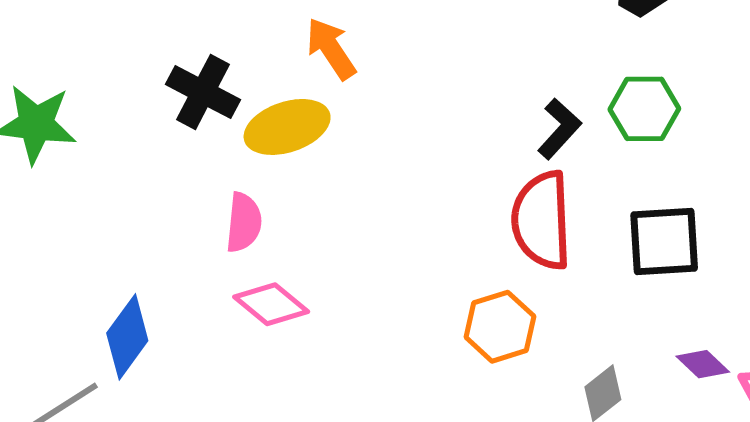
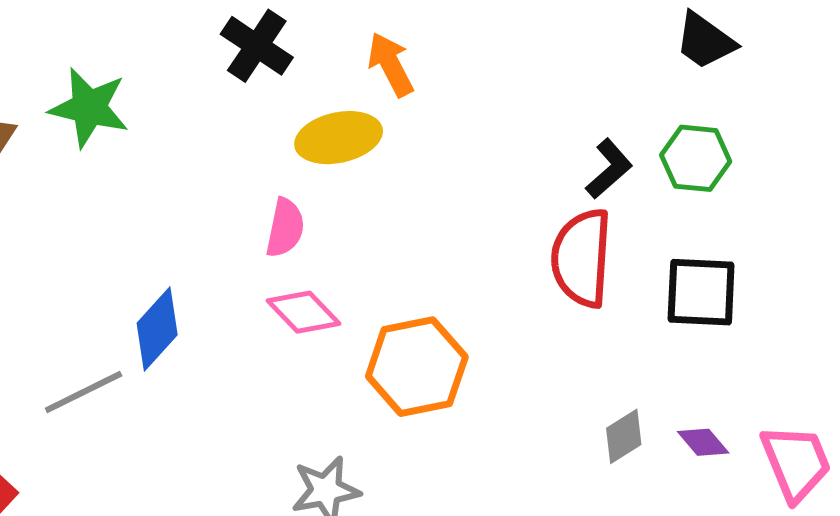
black cross: (203, 92) -> (257, 46), moved
orange hexagon: (500, 327) -> (417, 367), moved, size x1.4
purple diamond: (703, 364) -> (703, 442), moved

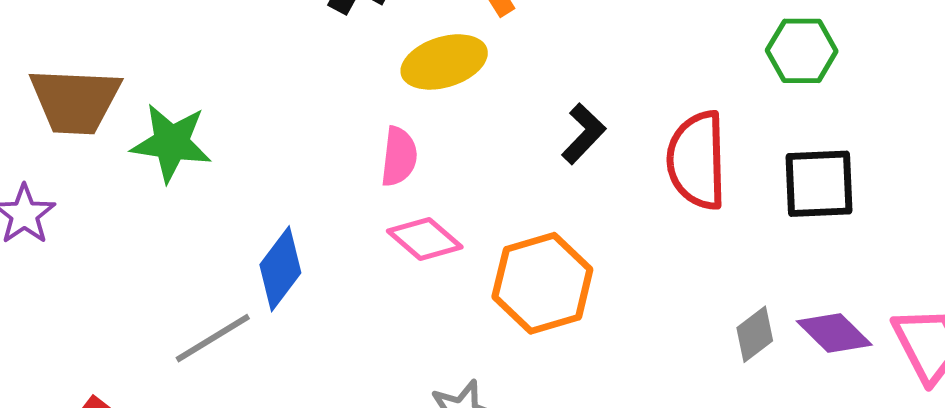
green star: (89, 108) -> (171, 143), moved
black L-shape: (609, 169) -> (584, 134), moved
purple diamond: (703, 442) -> (834, 333), size x1.4

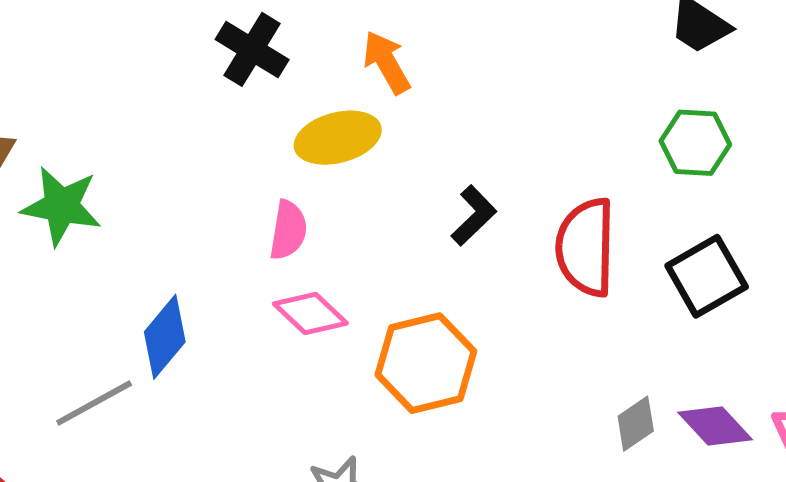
black square: (819, 184) -> (707, 276), turned -30

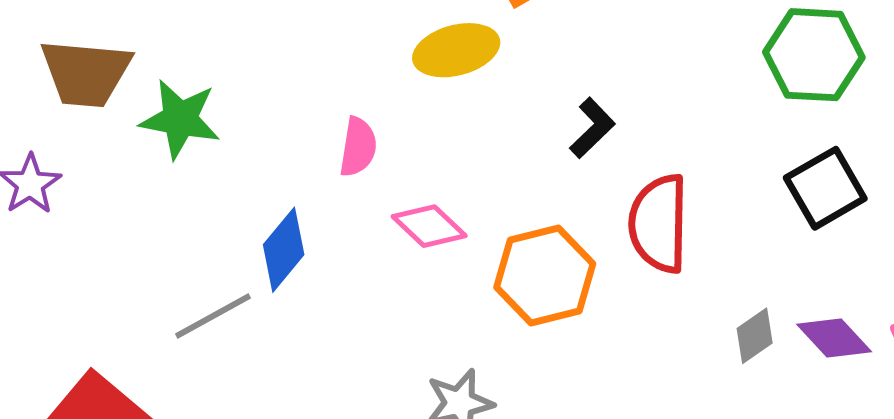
green hexagon: (695, 143) -> (814, 55), size x1.4
pink semicircle: (288, 230) -> (358, 147), moved
red semicircle: (586, 247) -> (659, 224), moved

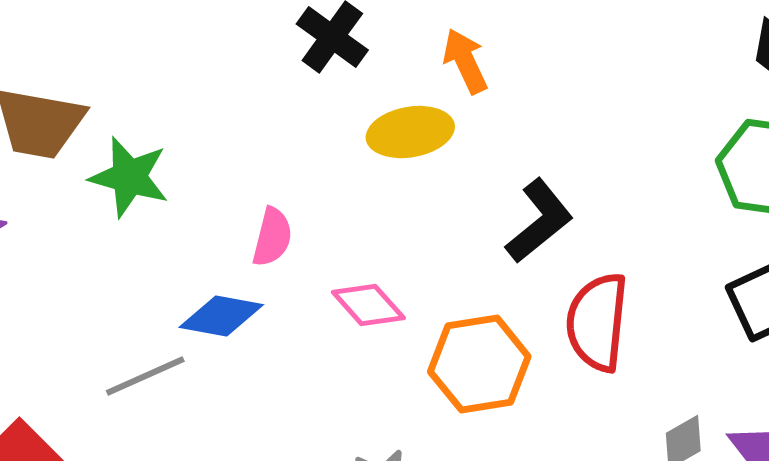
black L-shape: (592, 128) -> (539, 221), size x1.4
pink semicircle: (358, 147) -> (272, 237), moved
blue diamond: (284, 250) -> (221, 316), turned 56

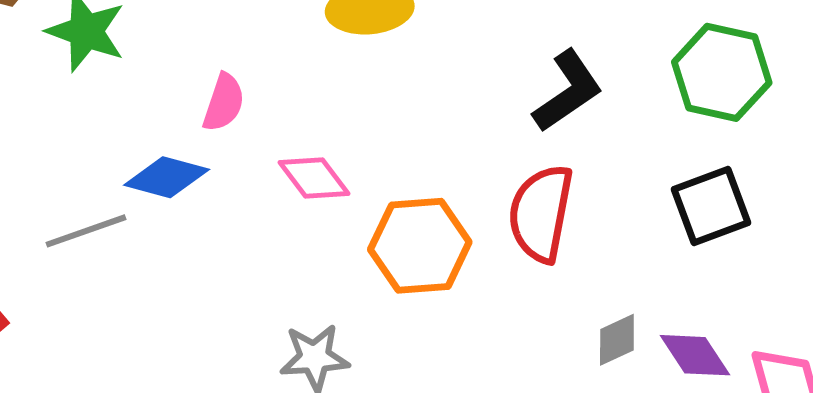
black L-shape: (539, 221) -> (568, 91), moved

